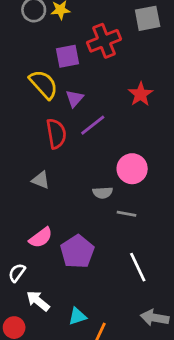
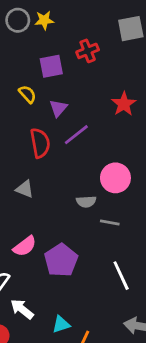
red cross: (104, 41) -> (88, 51), size x0.7
yellow semicircle: (44, 84) -> (28, 94), size x0.6

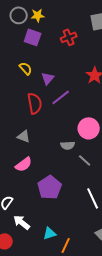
purple square: (51, 66) -> (33, 37), moved, turned 30
gray line: (110, 223) -> (85, 160), turned 32
pink semicircle: (25, 246) -> (24, 164), moved

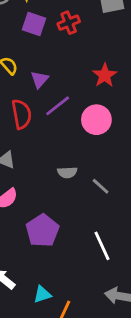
purple square: (33, 37) -> (34, 24), moved
pink circle: (89, 128) -> (96, 120), moved
gray line: (85, 160) -> (101, 186), moved

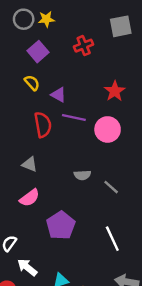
purple square: (34, 24) -> (38, 52), moved, turned 30
purple triangle: (40, 79) -> (58, 95), turned -42
purple line: (58, 106) -> (74, 117), turned 50

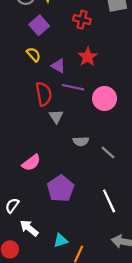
red cross: (84, 46) -> (82, 20), turned 36
red star: (115, 91) -> (88, 57), moved
gray triangle: (30, 164) -> (56, 116), moved, turned 35

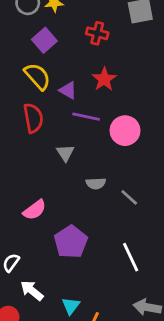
yellow semicircle: (34, 55) -> (37, 76), size x1.5
red semicircle: (44, 94) -> (33, 118), moved
cyan triangle: (61, 240) -> (71, 306), turned -35

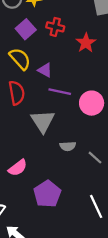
red cross: (97, 33) -> (55, 27), moved
red star: (104, 79) -> (86, 43), moved
gray triangle: (65, 153) -> (43, 121), size x1.6

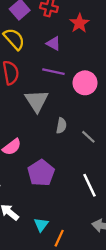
purple triangle: (45, 70) -> (53, 43), moved
gray semicircle: (68, 146) -> (61, 126), turned -77

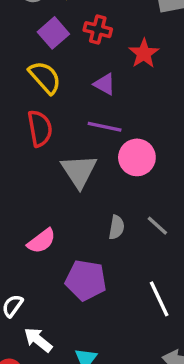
pink circle: (85, 83) -> (137, 157), moved
gray semicircle: (61, 126) -> (117, 227), moved
purple pentagon: (41, 173) -> (86, 280), turned -30

